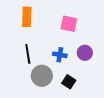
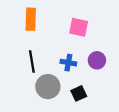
black square: (69, 82) -> (79, 93), turned 32

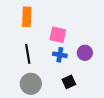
pink square: (79, 27) -> (58, 35), moved
gray circle: (48, 87) -> (31, 84), moved

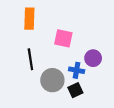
blue cross: (60, 55) -> (77, 70), moved
gray circle: (31, 84) -> (52, 80), moved

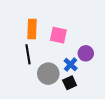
orange rectangle: (29, 19) -> (32, 29), moved
blue cross: (77, 70) -> (71, 65), turned 32

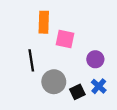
orange rectangle: (32, 29) -> (44, 22), moved
blue cross: (71, 65) -> (99, 86), moved

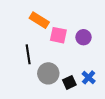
orange rectangle: (44, 22) -> (39, 20), turned -60
purple circle: (95, 59) -> (83, 37), moved

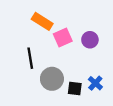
pink square: (58, 35) -> (63, 38), turned -36
black square: (69, 82) -> (75, 89), turned 32

